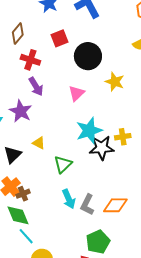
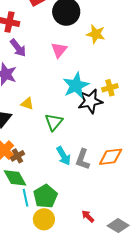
cyan line: (26, 236) -> (25, 198), turned 36
green pentagon: (98, 242) -> (45, 196), moved

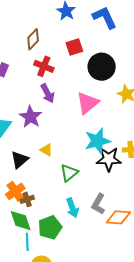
pink triangle: (59, 50) -> (88, 103), size x1.4
gray L-shape: (83, 159) -> (98, 204), moved
green pentagon: (45, 196) -> (50, 227), moved

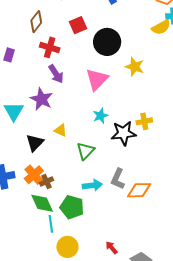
cyan star: (97, 141) -> (101, 116), moved, size x0.6
cyan arrow: (72, 208) -> (92, 185), turned -72
green pentagon: (50, 227) -> (72, 207), turned -30

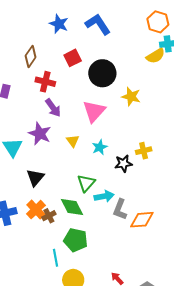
yellow triangle: (61, 130) -> (73, 141), moved, turned 32
black star: (124, 133) -> (123, 163), size x0.7
cyan arrow: (92, 185) -> (104, 196), moved
green diamond: (42, 203) -> (72, 207), moved

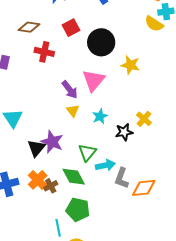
yellow semicircle: (156, 56) -> (154, 24), turned 66
brown diamond: (31, 57) -> (29, 27), turned 65
purple arrow: (53, 108) -> (70, 90), moved
purple star: (40, 134) -> (52, 142), moved
yellow cross: (144, 151) -> (144, 119), turned -35

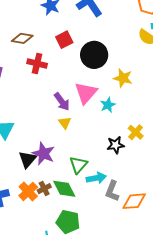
cyan star: (100, 116) -> (108, 105), moved
brown cross: (51, 186) -> (44, 189), moved

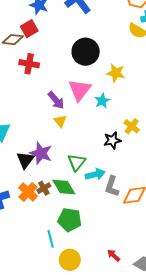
red square: (64, 40) -> (29, 29), moved

